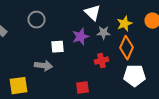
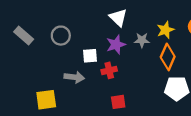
white triangle: (92, 13) -> (118, 18), moved
gray circle: (36, 20) -> (61, 36), moved
red cross: (102, 61) -> (109, 70), moved

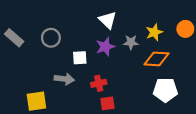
orange diamond: (168, 57) -> (156, 59), turned 70
red cross: (109, 70) -> (99, 83), moved

